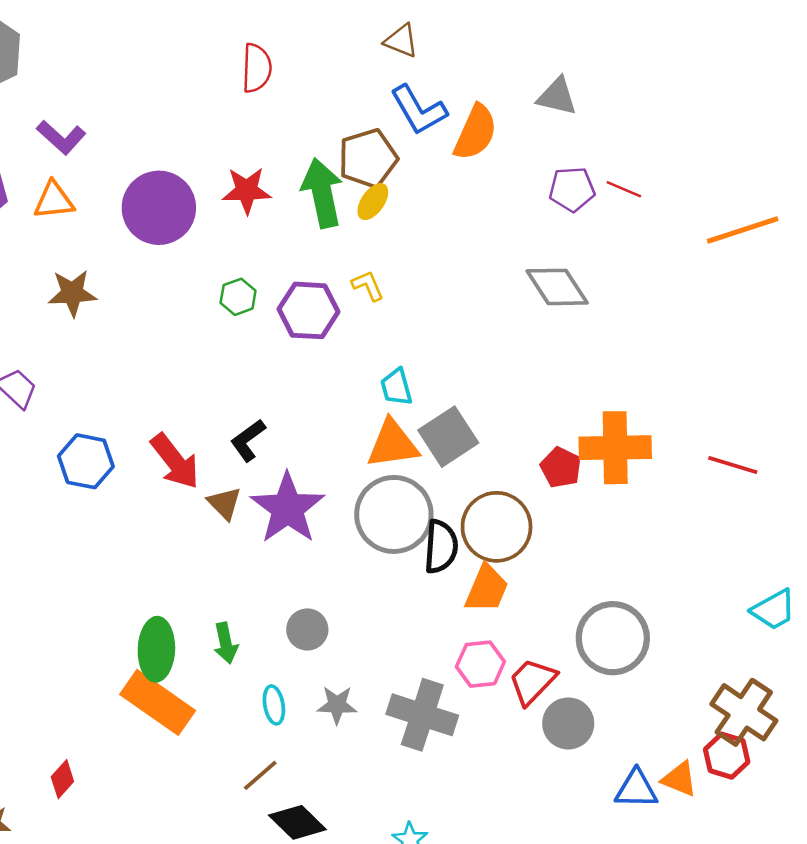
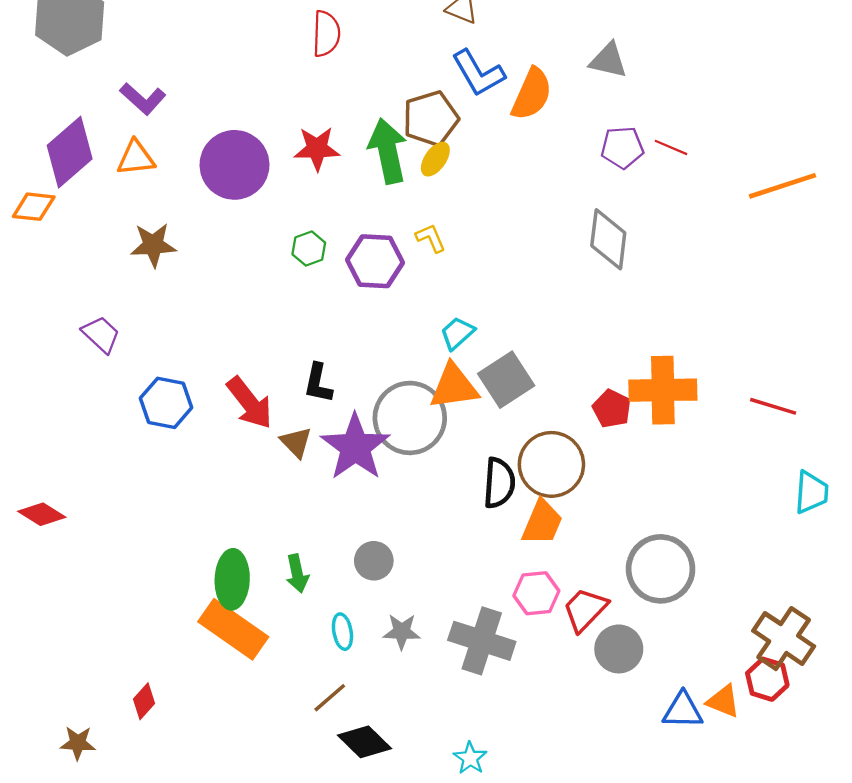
gray diamond: (557, 287) -> (608, 239), turned 40
cyan trapezoid: (396, 387) -> (457, 333), turned 63
black L-shape: (248, 440) -> (318, 383), turned -42
gray circle: (394, 514) -> (410, 418), moved
cyan trapezoid: (774, 610) -> (811, 492), moved, turned -57

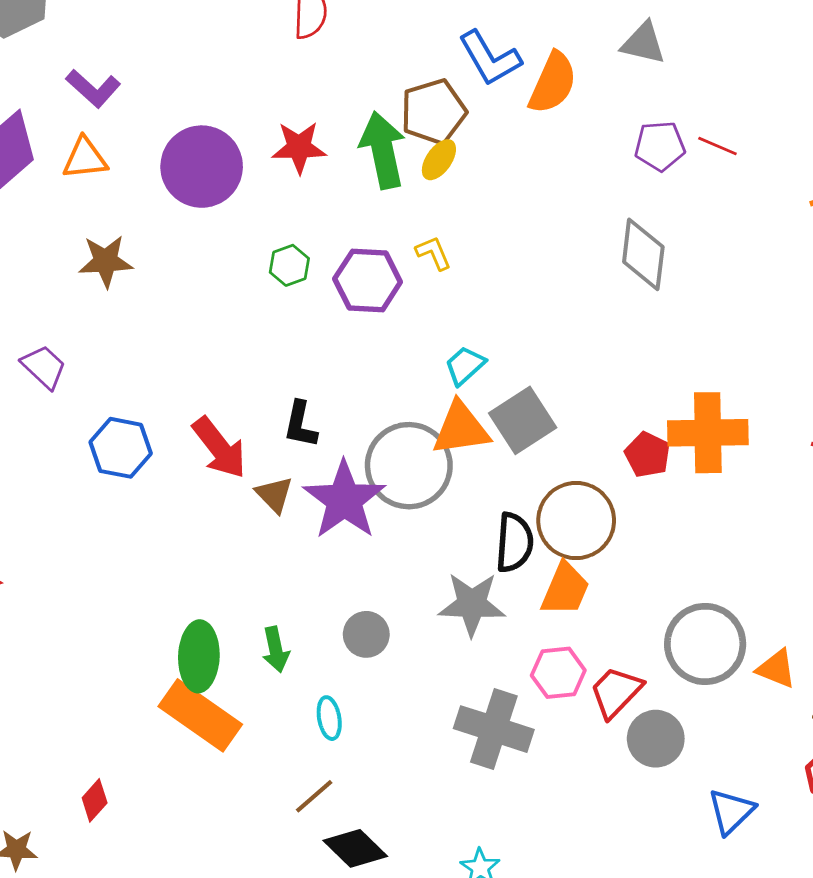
gray star: (402, 632) -> (472, 604), moved, size x1.5
orange triangle: (723, 701) -> (776, 669), moved
blue triangle: (683, 711) -> (731, 811), turned -45

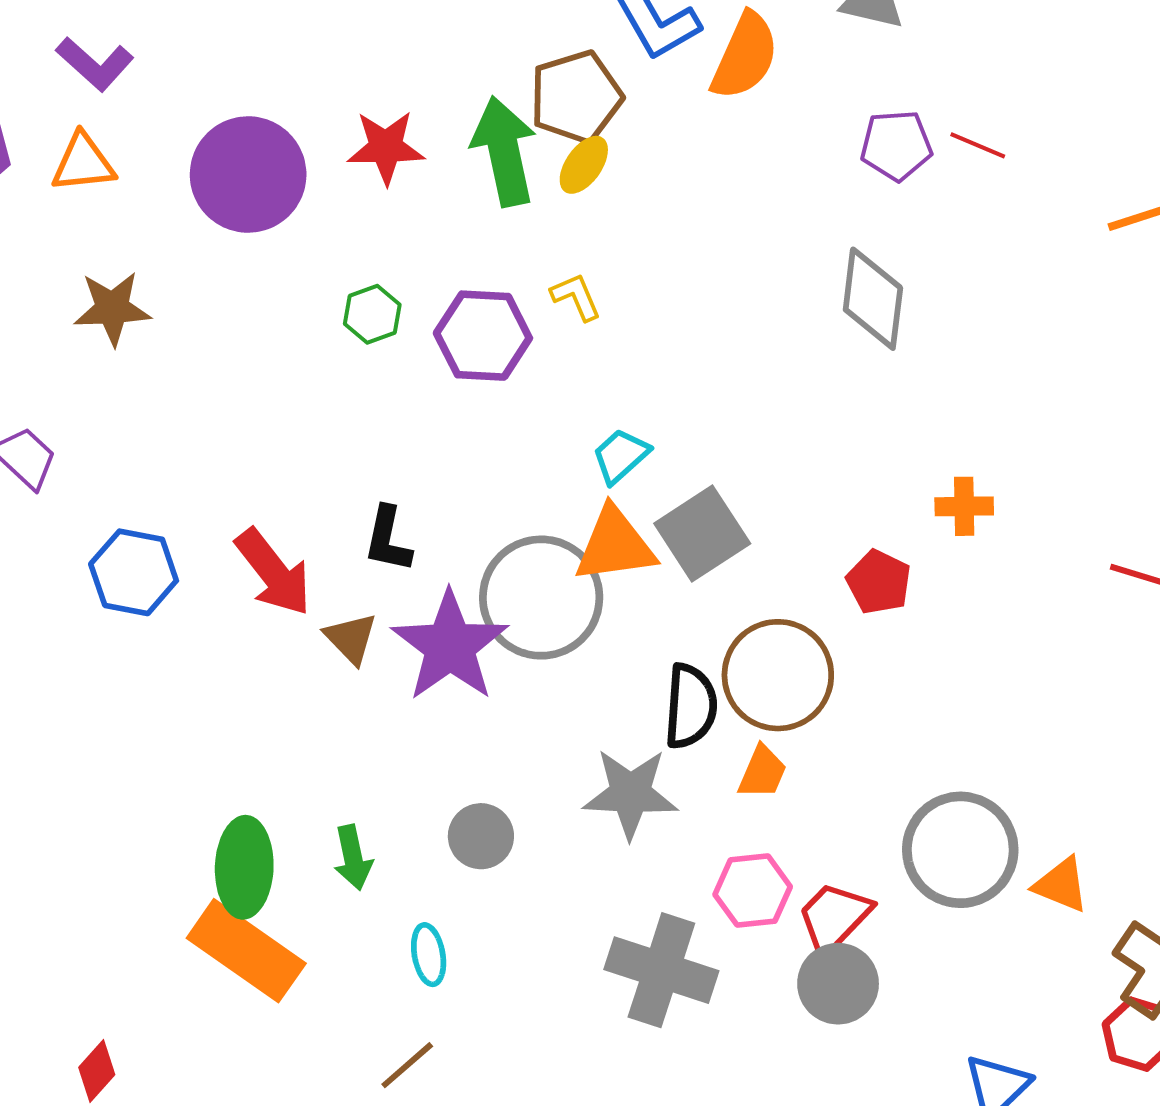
orange cross: (708, 433) -> (964, 506), moved, size x0.5
orange trapezoid: (565, 589) -> (762, 772), size x0.7
gray circle: (656, 739) -> (838, 984), moved

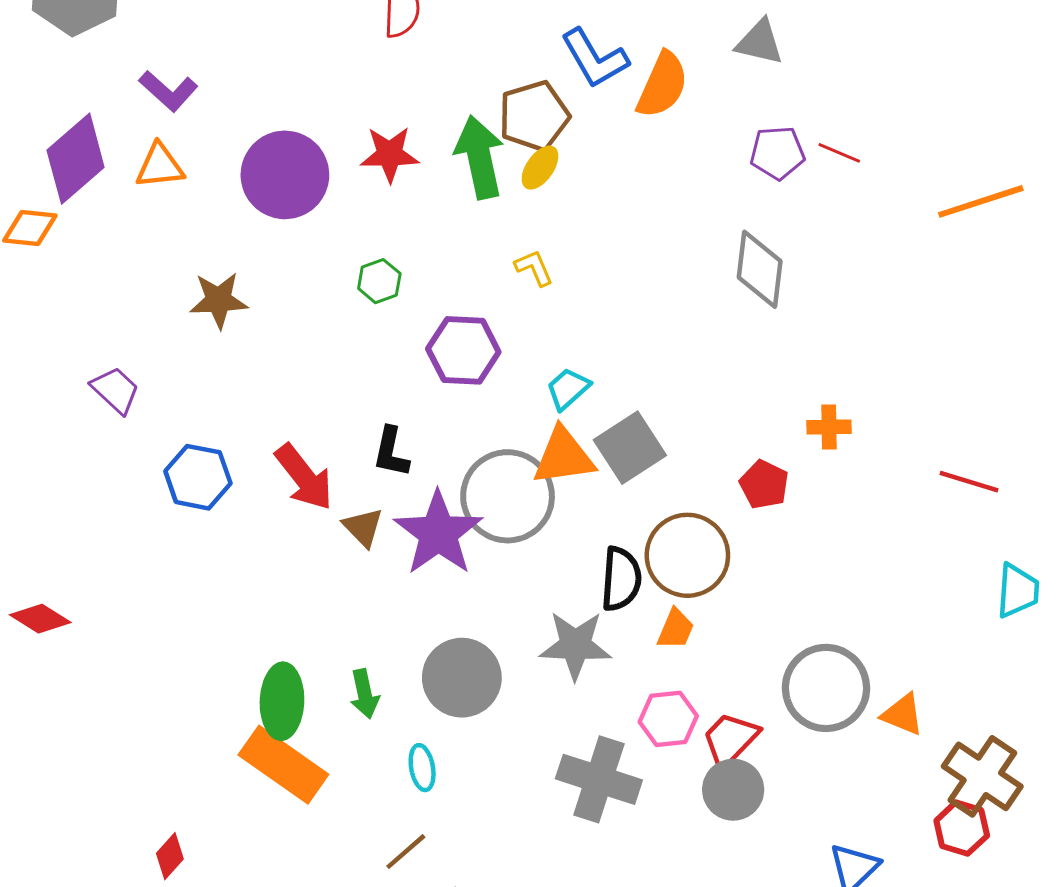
brown star: (112, 308) -> (219, 300), moved
purple hexagon: (483, 336) -> (463, 350), moved
gray circle: (481, 836) -> (462, 678), size x1.6

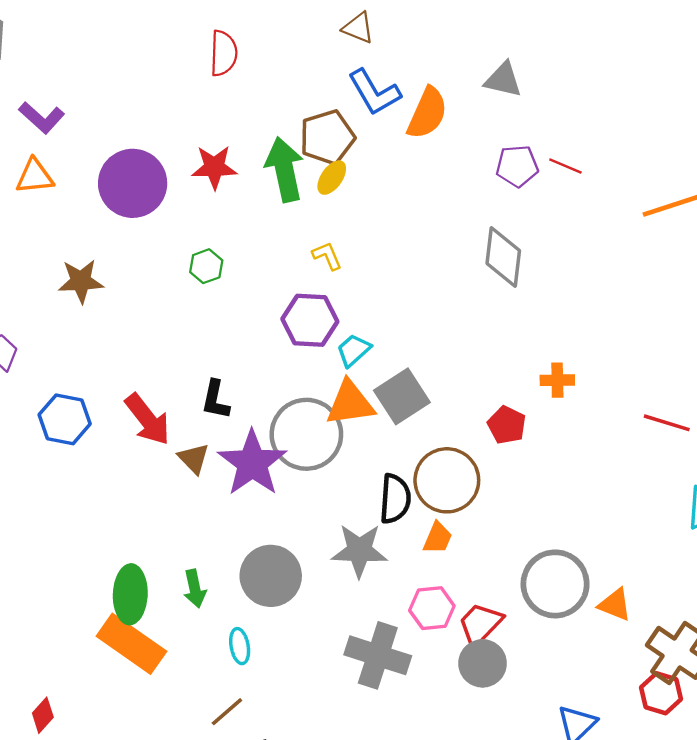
purple hexagon: (463, 350) -> (310, 320), moved

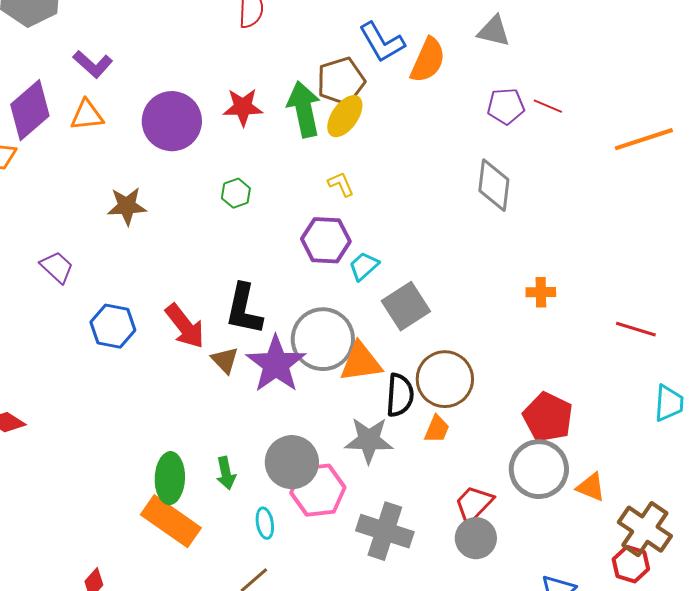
yellow ellipse: (332, 178) -> (345, 116), size x1.4
black L-shape: (215, 400) -> (244, 309), size x1.5
orange triangle: (350, 403) -> (361, 362), moved
red pentagon: (507, 425) -> (548, 417), moved, size x1.5
pink hexagon: (432, 608) -> (318, 490), moved, size x1.4

